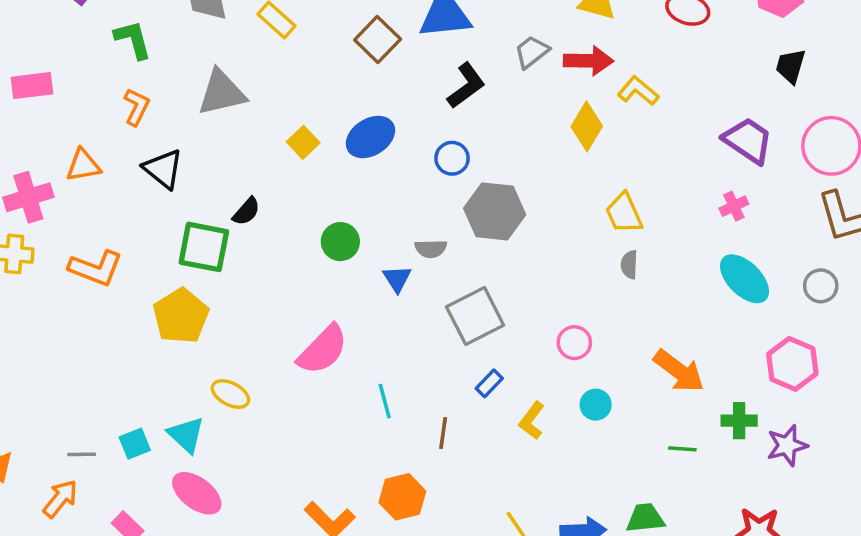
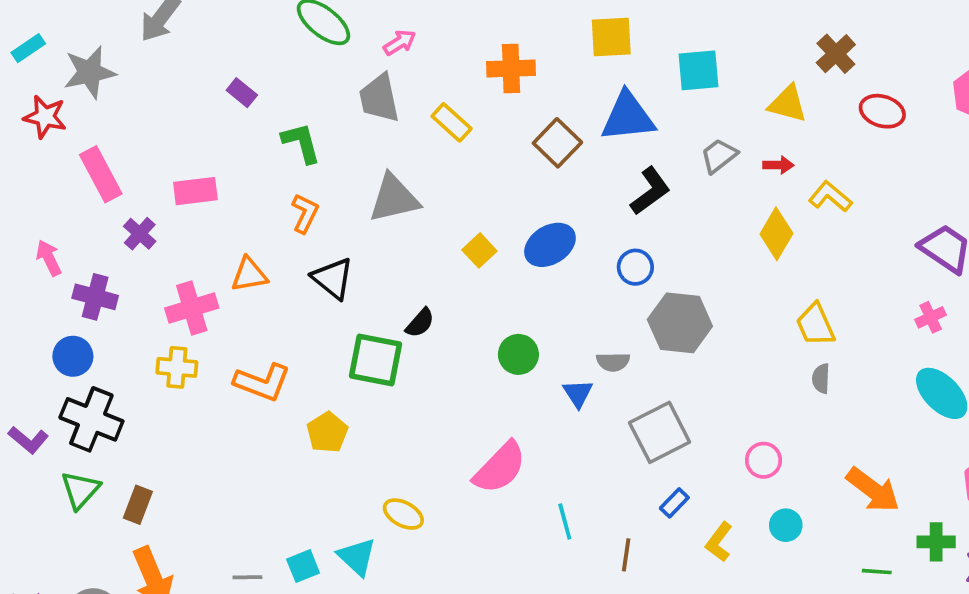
red arrow: (589, 61) -> (778, 165), size x0.6
yellow pentagon: (181, 316) -> (327, 432), moved, size x0.7

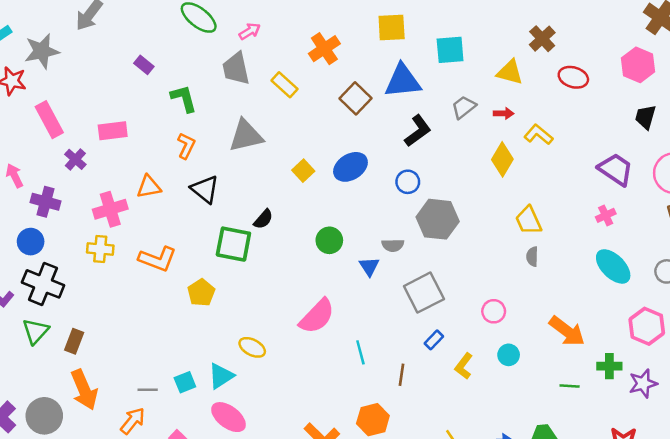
orange cross: (511, 69) -> (324, 49), turned -32
cyan triangle: (357, 557) -> (221, 376), turned 44

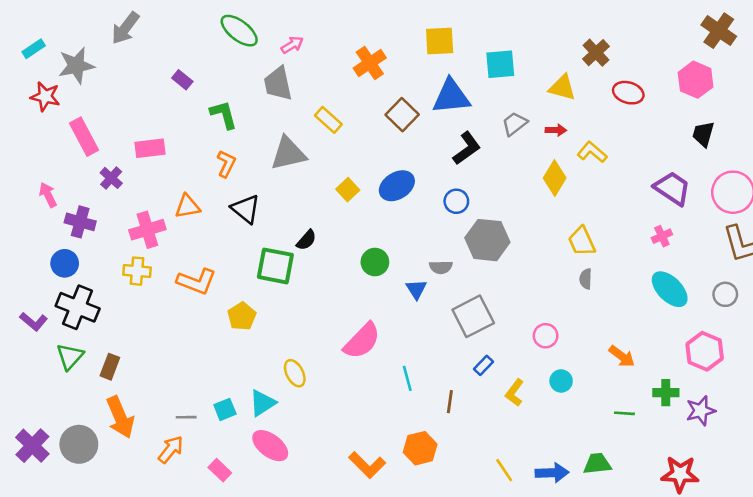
yellow rectangle: (285, 85) -> (328, 120), moved
orange arrow: (567, 331) -> (622, 356), size x0.7
yellow ellipse: (252, 347) -> (295, 373), turned 35

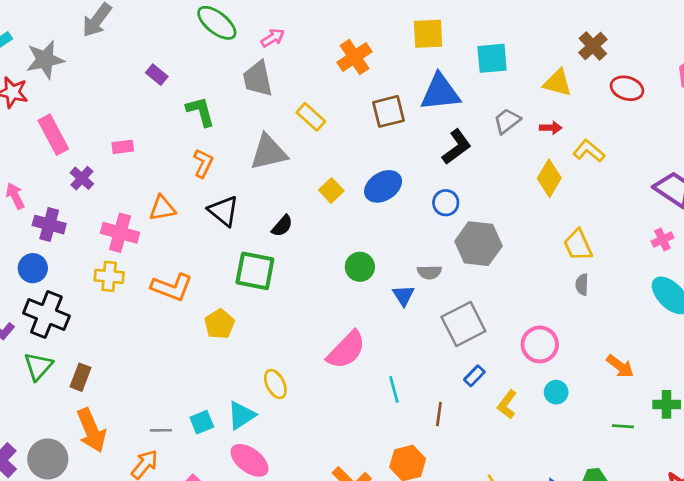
brown square: (402, 115) -> (388, 111), turned 32
pink rectangle: (150, 148) -> (123, 147), size x0.7
pink cross: (147, 230) -> (120, 233), turned 32
black semicircle: (306, 240) -> (282, 226), moved
pink circle: (546, 336) -> (540, 344), size x1.4

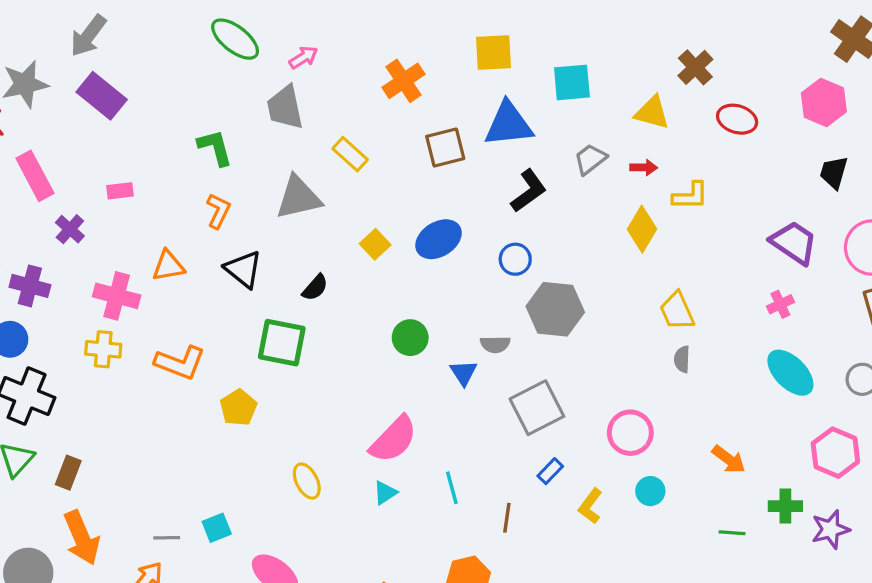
purple rectangle: (157, 75) -> (102, 96), moved, size x1.8
yellow L-shape: (589, 151) -> (690, 196), turned 140
cyan triangle: (241, 415) -> (385, 493), moved, size x0.7

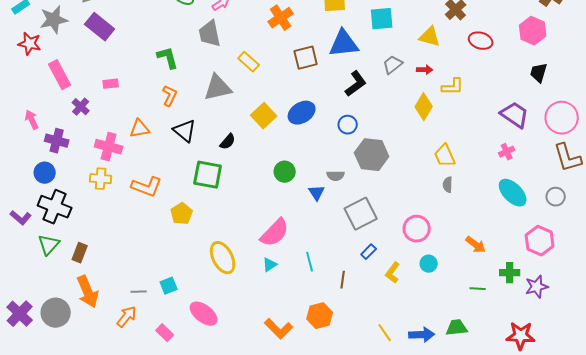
yellow square: (375, 244) -> (264, 116), size x1.4
yellow ellipse: (307, 481) -> (223, 258), size x1.5

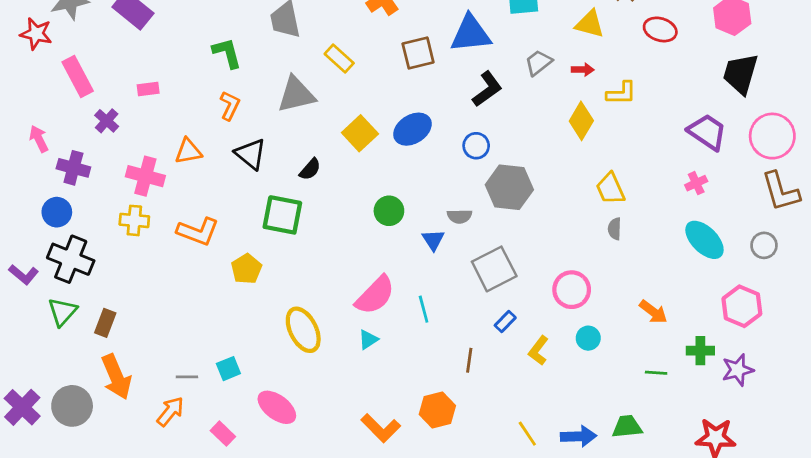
black trapezoid: (539, 73) -> (740, 74), size x1.5
cyan line: (310, 262) -> (424, 309), moved

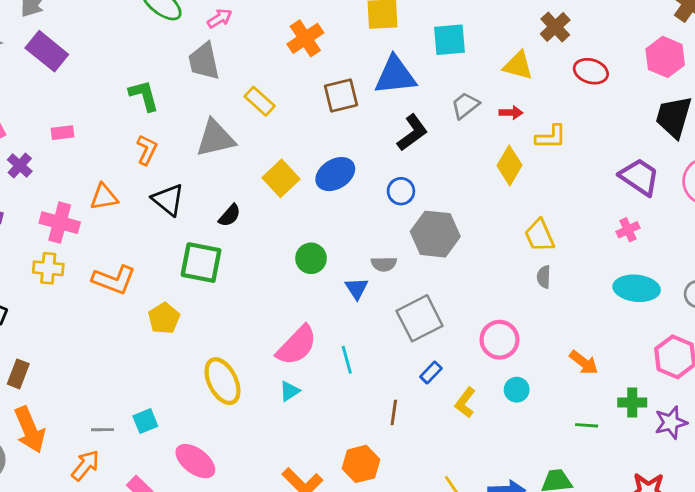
cyan ellipse: (704, 240) -> (637, 288), turned -39

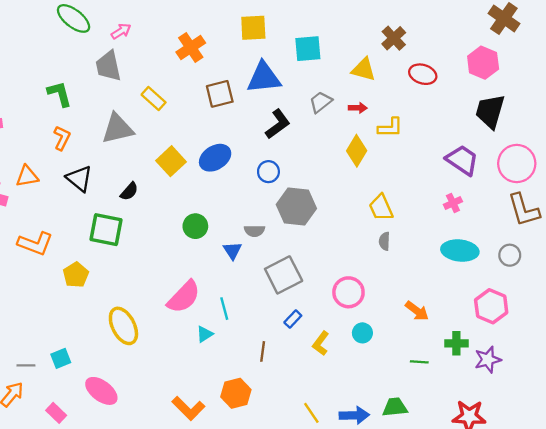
cyan triangle: (290, 391) -> (205, 334), moved

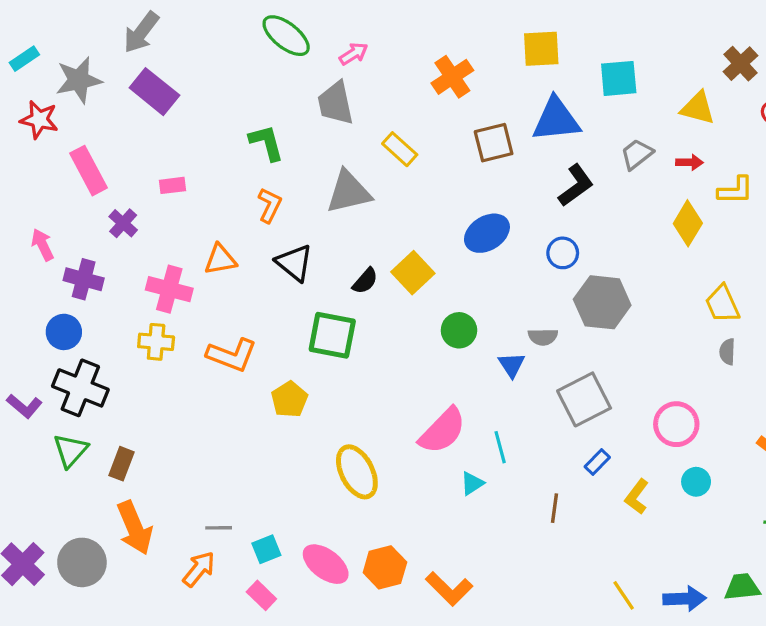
yellow square: (171, 161) -> (413, 273), moved
cyan square: (61, 358) -> (266, 549), moved
orange hexagon: (236, 393) -> (385, 567), moved

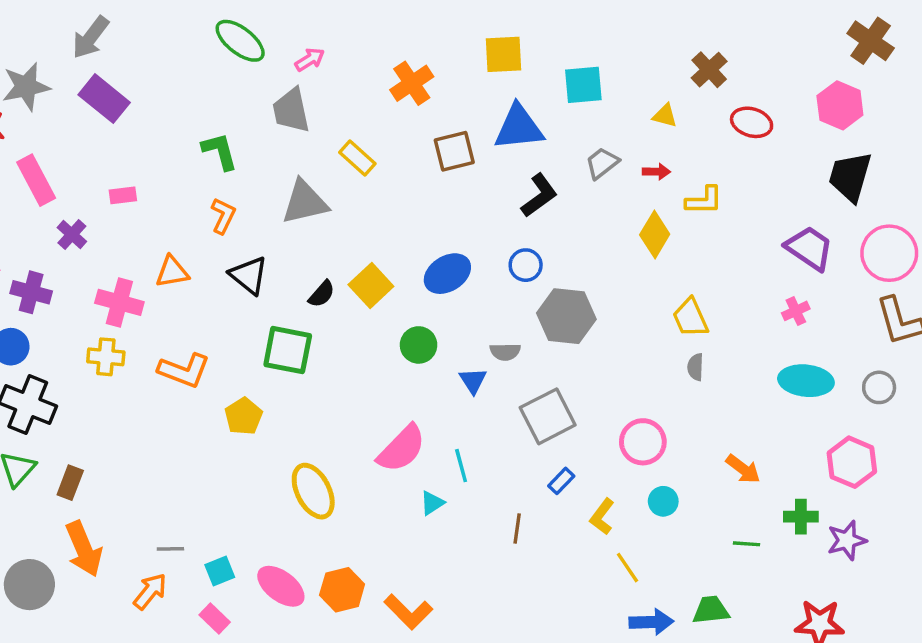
yellow triangle: (698, 108) -> (665, 116), size x0.7
blue ellipse: (487, 233) -> (447, 274), moved
yellow line: (624, 595) -> (628, 568), moved

